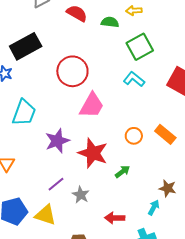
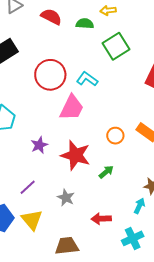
cyan L-shape: (134, 79) -> (87, 79), moved
purple star: (57, 141) -> (39, 145), size x0.7
purple line: (56, 184) -> (28, 187), moved
yellow triangle: (45, 215) -> (32, 220), turned 35

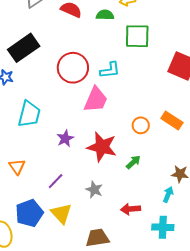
green square: (116, 46) -> (137, 36), turned 36
cyan L-shape: (87, 79) -> (110, 70), turned 140
cyan cross: (133, 238) -> (163, 227), turned 30

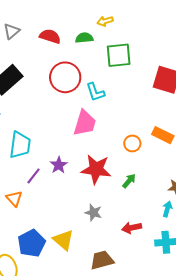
red circle: (73, 68) -> (65, 77), moved
cyan L-shape: (110, 70) -> (95, 92), turned 85
purple line: (56, 181) -> (33, 176), moved

